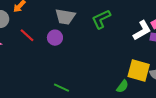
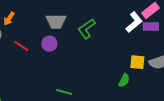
green L-shape: (101, 19) -> (87, 29), moved
yellow square: (139, 70) -> (137, 62), size x0.7

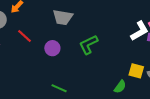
green L-shape: (87, 29) -> (88, 44), moved
purple circle: (49, 44) -> (52, 48), moved

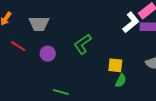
gray trapezoid: (63, 17) -> (39, 24), moved
yellow square: (136, 71) -> (115, 65), moved

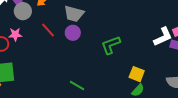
purple circle: (48, 54) -> (73, 33), moved

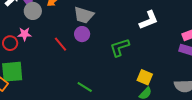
red line: (48, 30) -> (60, 44), moved
white L-shape: (163, 37) -> (149, 20), moved

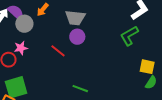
green L-shape: (120, 47) -> (129, 36), moved
green line: (85, 87) -> (80, 89), moved

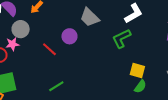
gray trapezoid: (75, 18) -> (90, 17), moved, turned 35
gray circle: (24, 24) -> (21, 29), moved
green line: (80, 89) -> (56, 86), moved, turned -56

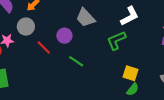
gray circle: (21, 29) -> (26, 27), moved
green line: (56, 86) -> (76, 61), moved, turned 63

